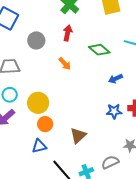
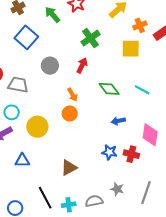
orange circle: (45, 124) -> (70, 114), moved
blue triangle: (39, 146) -> (22, 160), moved

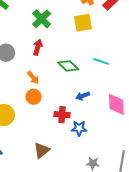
red cross: (131, 154) -> (62, 115), moved

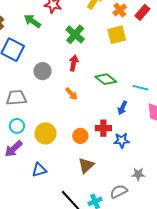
cyan line: (101, 61) -> (140, 88), moved
blue arrow: (83, 96) -> (122, 108), turned -40
orange circle: (34, 97) -> (80, 136), moved

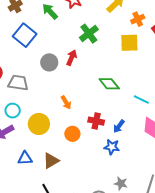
red arrow: (74, 63) -> (72, 58), moved
orange arrow: (71, 94) -> (66, 102), moved
blue arrow: (122, 108) -> (119, 126), moved
red cross: (103, 128) -> (96, 121), moved
brown triangle: (86, 165) -> (51, 161), moved

